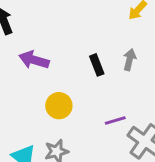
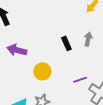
purple arrow: (34, 60) -> (17, 50), moved

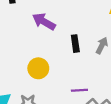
purple arrow: (17, 50) -> (44, 22), moved

